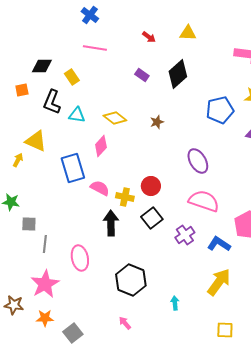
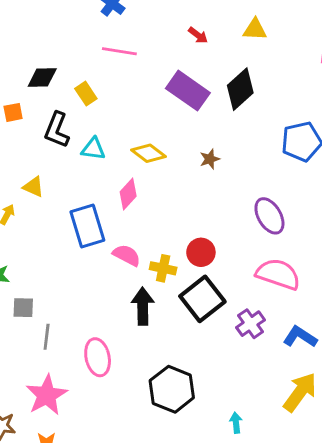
purple rectangle: (142, 75) -> (188, 91), size x2.0
yellow triangle: (36, 141) -> (33, 187), size x0.7
black square: (152, 218) -> (202, 299), size x1.4

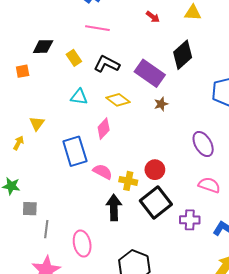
purple rectangle: (188, 91) -> (150, 73), moved
black L-shape: (57, 130) -> (107, 64), moved, turned 95
yellow triangle: (33, 187) -> (37, 123), turned 42
pink semicircle: (278, 274) -> (209, 185), size x0.7
purple cross: (250, 324) -> (190, 220), turned 36

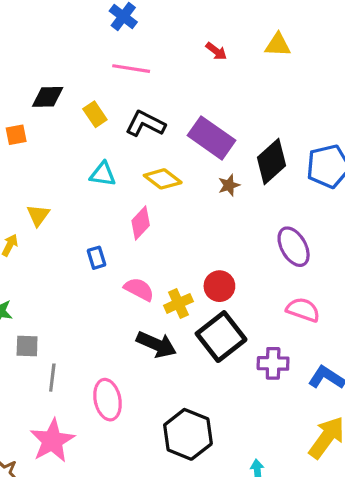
black diamond: (183, 55) -> (271, 162), moved
blue rectangle: (75, 151) -> (96, 258), size x0.5
yellow cross: (128, 181) -> (178, 303), turned -36
black arrow: (114, 208) -> (156, 344), turned 115

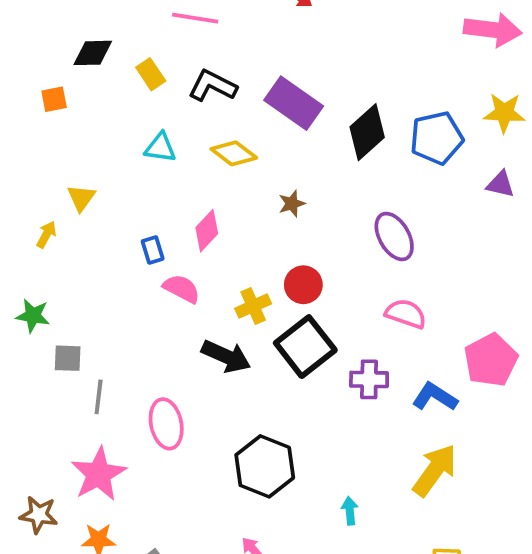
brown star: (229, 185) -> (292, 204), moved
pink diamond: (141, 223) -> (207, 231), moved
pink semicircle: (139, 289) -> (182, 289), moved

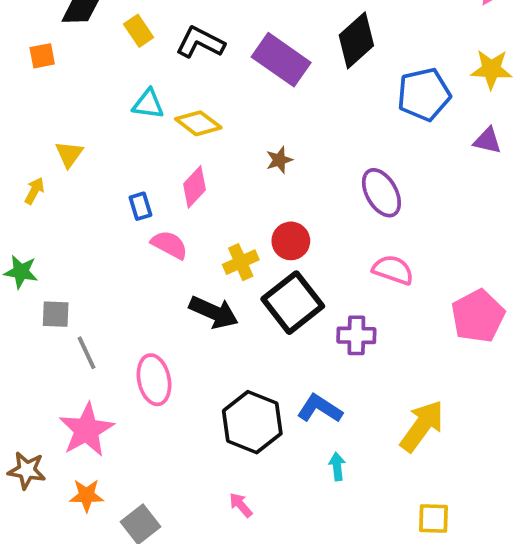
black diamond: (367, 132) -> (356, 40), moved
yellow diamond: (234, 153) -> (198, 123), moved
gray line: (99, 397) -> (86, 353), turned -32
blue L-shape: (435, 397) -> (320, 409), moved

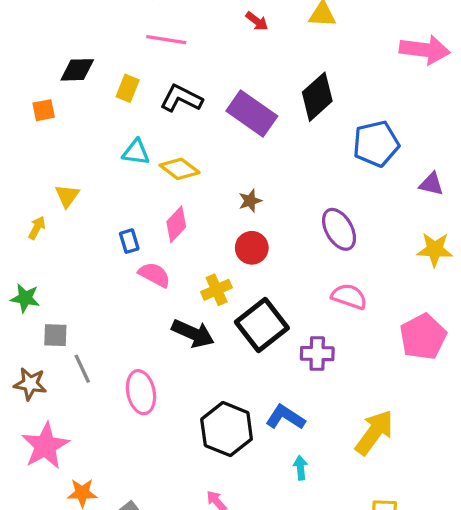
yellow rectangle: (139, 31) -> (128, 88), turned 56
yellow star: (491, 69) -> (435, 249), moved
red circle: (291, 241) -> (252, 248), moved
pink star: (86, 430) -> (45, 446), moved
brown star: (27, 470) -> (30, 384), moved

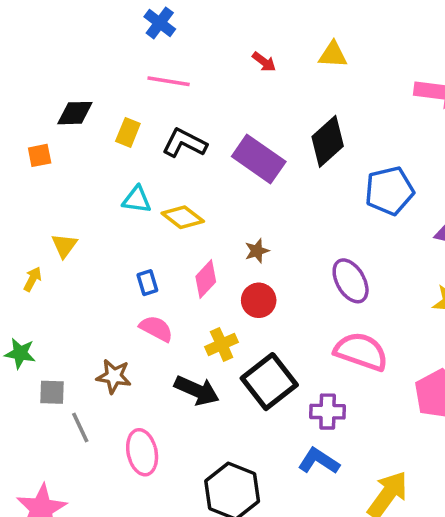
pink diamond: (176, 224) -> (206, 279), moved
blue rectangle: (129, 241) -> (147, 283), moved
pink semicircle: (349, 296) -> (361, 352), size x1.4
brown star: (30, 384) -> (114, 376), moved
blue L-shape: (285, 417) -> (319, 461), moved

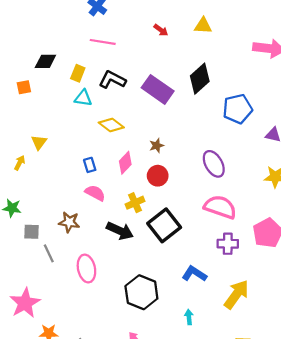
cyan triangle: (137, 200) -> (83, 98), moved
purple cross: (328, 412) -> (228, 244), moved

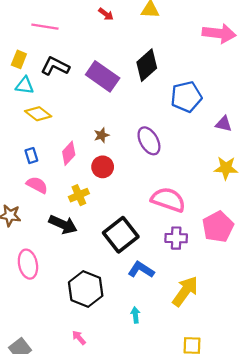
yellow diamond: (111, 125) -> (38, 114), moved
purple ellipse: (214, 164) -> (149, 141), moved
black square: (164, 225) -> (121, 235), moved

